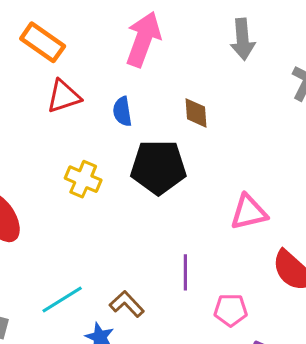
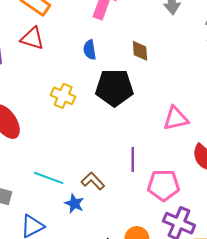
red triangle: (64, 96) -> (32, 38), moved, turned 35
cyan line: (62, 300) -> (49, 178), turned 52
pink pentagon: (231, 310) -> (164, 185), size x1.4

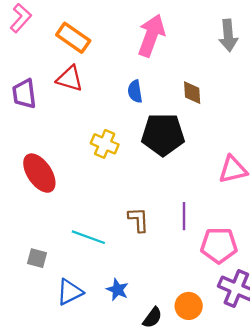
brown L-shape: (93, 181) -> (138, 220), moved, turned 40
blue star: (74, 204) -> (117, 290), moved

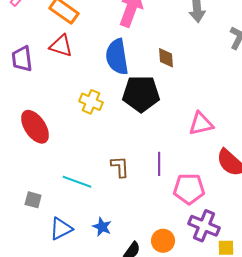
blue semicircle: (135, 91) -> (117, 57), size x1.8

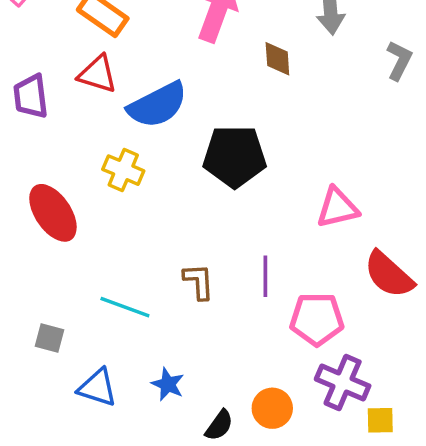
blue semicircle: (117, 57) -> (158, 105), moved, turned -108
brown diamond: (166, 58) -> (277, 59), moved
yellow cross: (91, 102) -> (123, 170), moved
blue triangle: (61, 229) -> (98, 388), turned 45

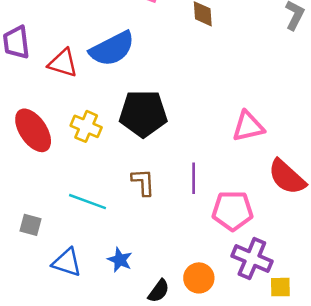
red triangle: (98, 74) -> (63, 63), moved
black pentagon: (235, 156) -> (143, 114), moved
yellow cross: (123, 170) -> (86, 126), moved

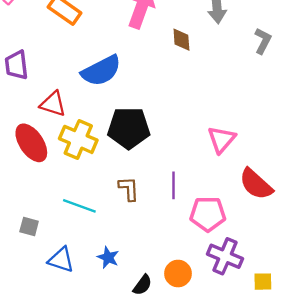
red triangle: (63, 63) -> (53, 104), moved
yellow cross: (86, 126) -> (78, 139), size x1.4
pink triangle: (248, 126) -> (222, 139), turned -36
yellow square: (280, 287) -> (263, 282), moved

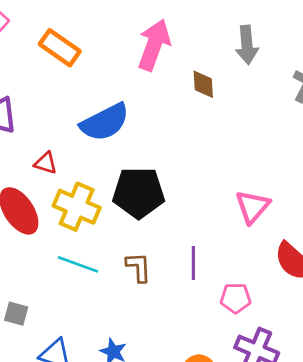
red triangle: (53, 104) -> (46, 163), size x0.7
cyan line: (79, 206) -> (78, 264), moved
pink pentagon: (208, 214) -> (236, 298), size x0.7

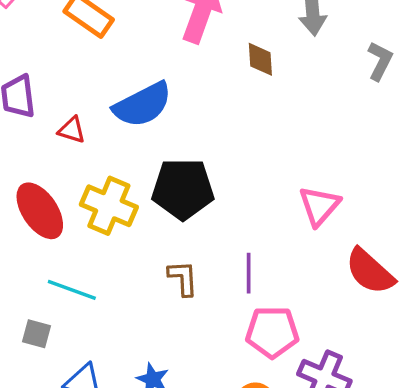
red triangle: (46, 163) -> (72, 130), moved
cyan line: (78, 264) -> (72, 290), moved
pink pentagon: (236, 298) -> (272, 332), moved, size x1.4

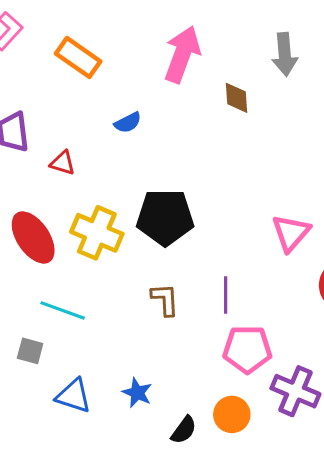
blue semicircle: (143, 105) -> (128, 123), moved, size x0.5

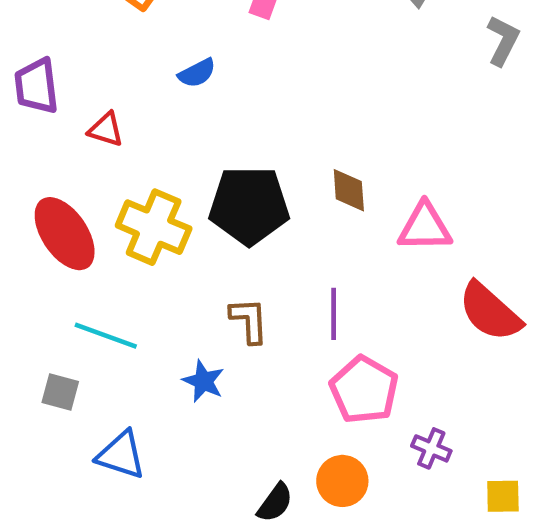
brown diamond: (236, 98) -> (349, 190), moved
pink triangle: (291, 233) -> (425, 227), turned 48
pink pentagon: (247, 349) -> (364, 390), turned 30
purple cross: (295, 391) -> (431, 448), size x0.6
blue star: (137, 393) -> (203, 381), moved

